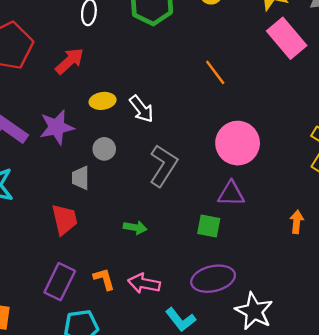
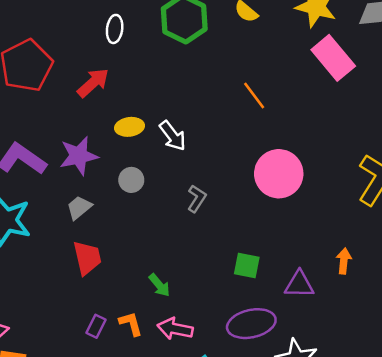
gray L-shape: (163, 166) -> (197, 198), size x0.6
gray trapezoid: (81, 178) -> (79, 208), moved, turned 50
purple triangle: (231, 194) -> (299, 284), moved
green arrow: (135, 227) -> (159, 285), moved, turned 40
purple rectangle: (60, 282) -> (96, 326), moved, size x0.6

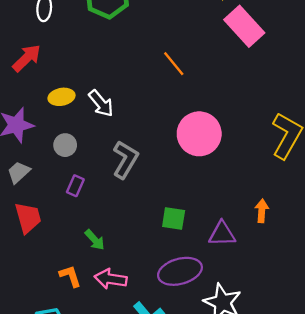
gray L-shape: (197, 198) -> (125, 159), size x1.5
purple rectangle: (96, 326) -> (75, 186), moved

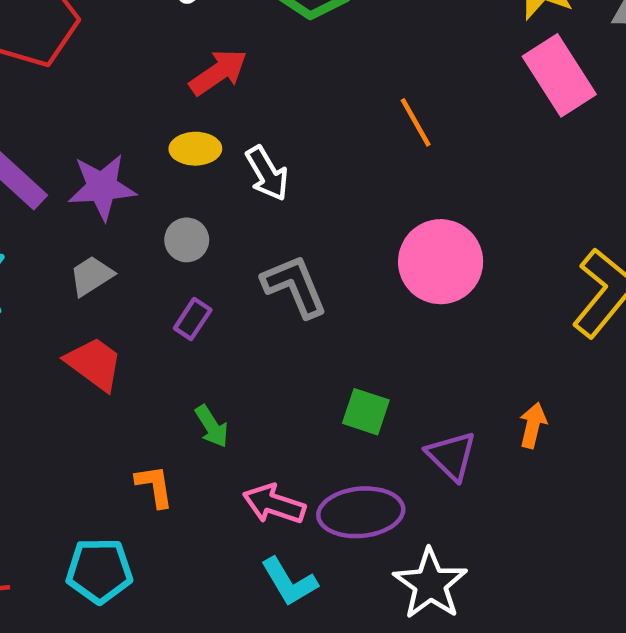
red arrow: (27, 58) -> (218, 72), moved
gray L-shape: (125, 159) -> (295, 286), turned -63
red trapezoid: (28, 218) -> (94, 364), turned -48
purple triangle: (222, 234) -> (451, 456), turned 36
pink arrow: (111, 279) -> (274, 504), moved

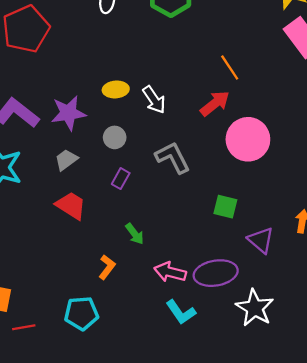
red arrow: (218, 72) -> (215, 103), moved
green square: (366, 412) -> (225, 207), moved
orange L-shape: (154, 486) -> (107, 267), turned 50

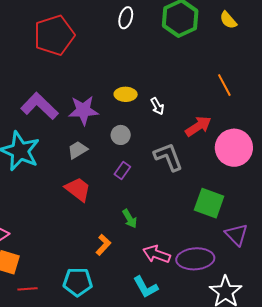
white arrow: (154, 100) -> (157, 106), size x0.7
red arrow: (215, 103) -> (198, 126), moved
green square: (225, 207) -> (209, 203), size x1.4
cyan L-shape: (181, 312) -> (146, 287), moved

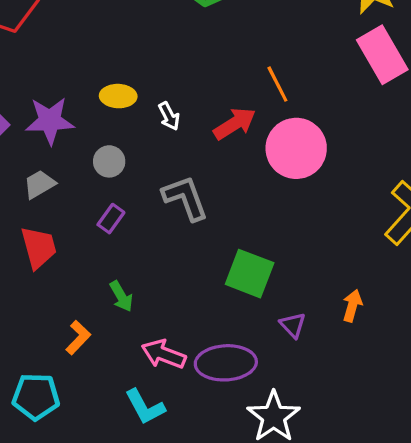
red arrow: (198, 126) -> (235, 124), moved
pink circle: (234, 148) -> (296, 148), moved
red trapezoid: (78, 189) -> (39, 248), turned 36
purple triangle: (236, 235) -> (293, 325), size x0.7

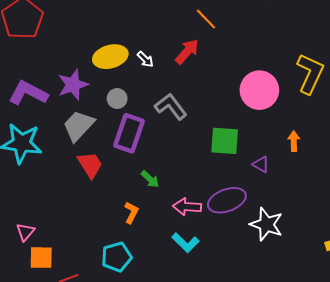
yellow ellipse: (118, 96) -> (110, 57), size x1.5
pink circle: (296, 148) -> (259, 90), moved
gray trapezoid: (39, 184) -> (79, 126), size x1.6
purple rectangle: (111, 219) -> (129, 133), size x2.0

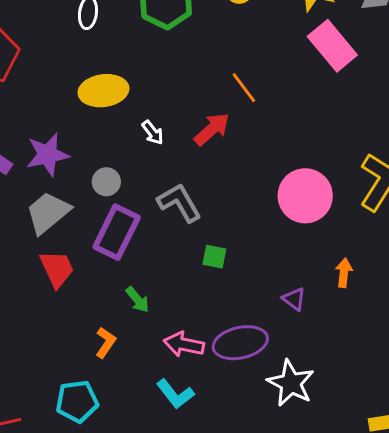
yellow ellipse: (110, 57) -> (103, 91), moved
green square: (225, 141) -> (214, 257), moved, size x0.6

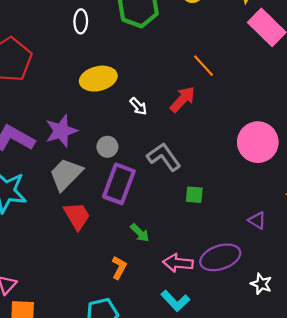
white star: (291, 383) -> (261, 284), size x0.6

